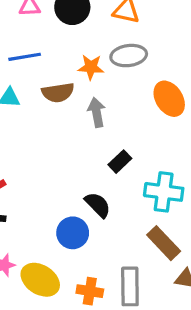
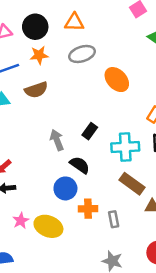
orange star: (91, 67) -> (39, 55), moved
gray arrow: (97, 112) -> (57, 140), moved
gray rectangle: (130, 286) -> (114, 219), size x0.6
orange cross: (90, 291) -> (88, 209), moved

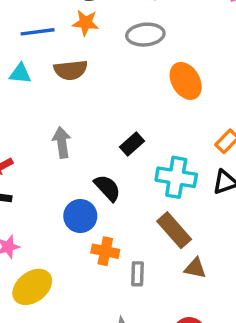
gray arrow: (57, 140) -> (62, 142), moved
yellow ellipse: (48, 226) -> (32, 287), moved, turned -72

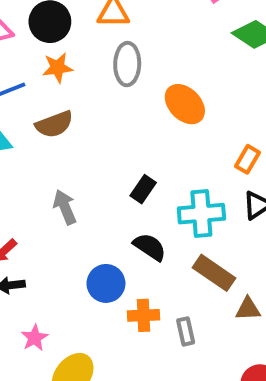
gray ellipse: (145, 35) -> (127, 64), turned -69
black semicircle: (107, 188) -> (150, 247), moved

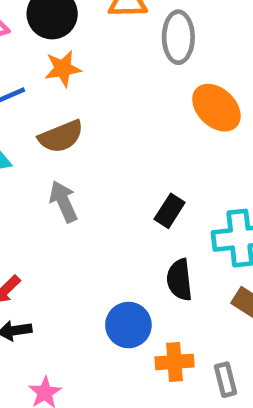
gray ellipse: (127, 64) -> (178, 37), moved
gray arrow: (65, 207) -> (63, 202), moved
black semicircle: (150, 247) -> (179, 280), turned -128

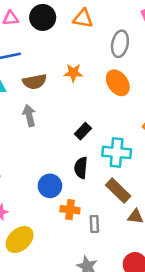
gray ellipse: (178, 37) -> (120, 44), moved
orange star: (63, 69) -> (73, 73), moved

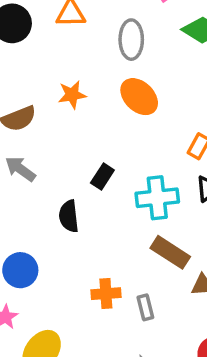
gray arrow: (29, 115) -> (20, 169), turned -30
black semicircle: (81, 168) -> (69, 216), moved
blue circle: (50, 186) -> (20, 270), moved

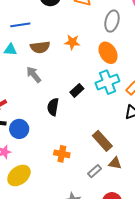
cyan cross: (157, 198) -> (107, 82), moved, turned -30
gray rectangle: (145, 307) -> (95, 171), moved, turned 48

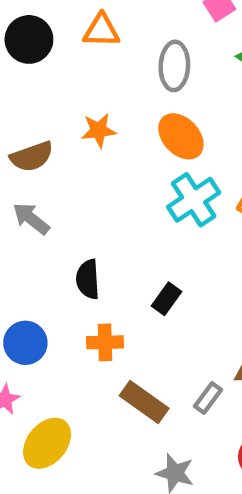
black rectangle: (77, 90) -> (167, 299), moved
brown rectangle: (102, 141) -> (144, 402), moved
orange cross: (62, 154) -> (105, 342), moved

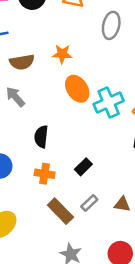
orange ellipse: (181, 136) -> (77, 89), moved
black rectangle: (167, 299) -> (83, 167), moved
gray rectangle: (208, 398) -> (89, 203), moved

